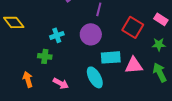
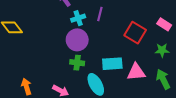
purple circle: (91, 34) -> (77, 40), moved
cyan cross: (57, 35) -> (78, 18), moved
green cross: (45, 56) -> (77, 63), moved

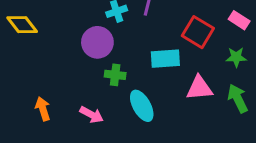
purple circle: (77, 40) -> (97, 42), moved
cyan rectangle: (112, 64) -> (165, 59), moved

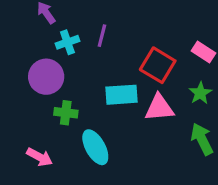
green star: (236, 57) -> (200, 93), turned -30
pink triangle: (199, 88) -> (159, 108), moved

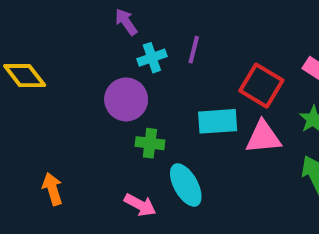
pink arrow: (40, 157) -> (140, 205), moved

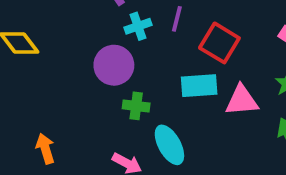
red square: (261, 86) -> (219, 43), moved

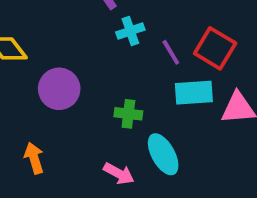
purple line: (177, 19) -> (171, 52), moved, turned -45
purple circle: (114, 65) -> (59, 89), moved

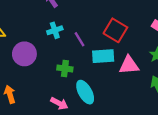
cyan cross: (130, 31) -> (55, 30), moved
purple line: (171, 52) -> (80, 39), moved

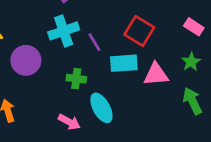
cyan cross: (55, 30) -> (64, 31), size x1.5

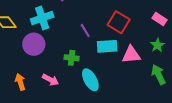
cyan cross: (64, 31) -> (42, 18), moved
pink arrow: (69, 122) -> (51, 80), moved

